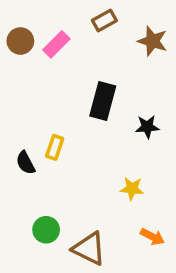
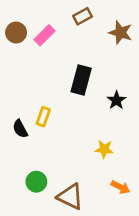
black star: (147, 127) -> (116, 100), turned -30

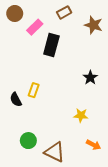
brown circle: (16, 33) -> (15, 13), moved
black rectangle: (81, 80) -> (51, 45), moved

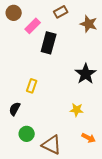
black star: (90, 78) -> (86, 74), size x1.5
black semicircle: (16, 100) -> (15, 109), moved, turned 56

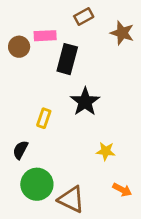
brown circle: (14, 13) -> (19, 47), moved
pink rectangle: (33, 26) -> (45, 36), turned 42
black star: (86, 74) -> (85, 102), moved
green circle: (27, 134) -> (37, 184), size x1.5

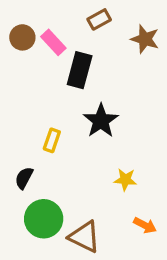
pink rectangle: (45, 36) -> (53, 42), turned 50
brown circle: (19, 47) -> (22, 37), moved

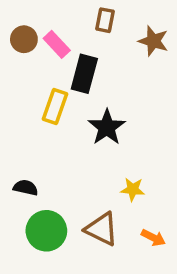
brown rectangle: (99, 19) -> (105, 20), turned -50
yellow rectangle: (52, 140) -> (55, 107), moved, size x1.4
black semicircle: (24, 178) -> (26, 188), turned 75
brown triangle: (84, 237) -> (102, 229), moved

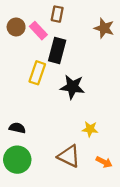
brown rectangle: (105, 20) -> (57, 14), moved
black star: (107, 127) -> (72, 87), turned -30
green circle: (46, 231) -> (17, 160), moved

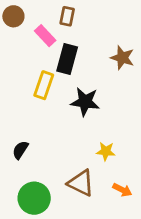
brown circle: (16, 27) -> (13, 16), moved
brown star: (104, 28) -> (122, 58), moved
black semicircle: (17, 128) -> (20, 150), turned -70
green circle: (17, 160) -> (34, 198), moved

